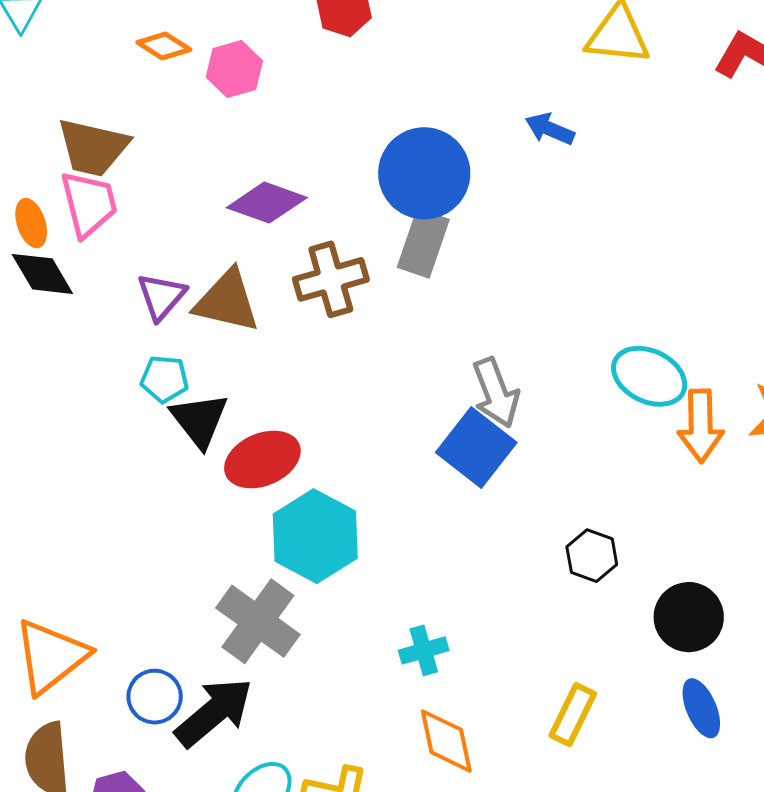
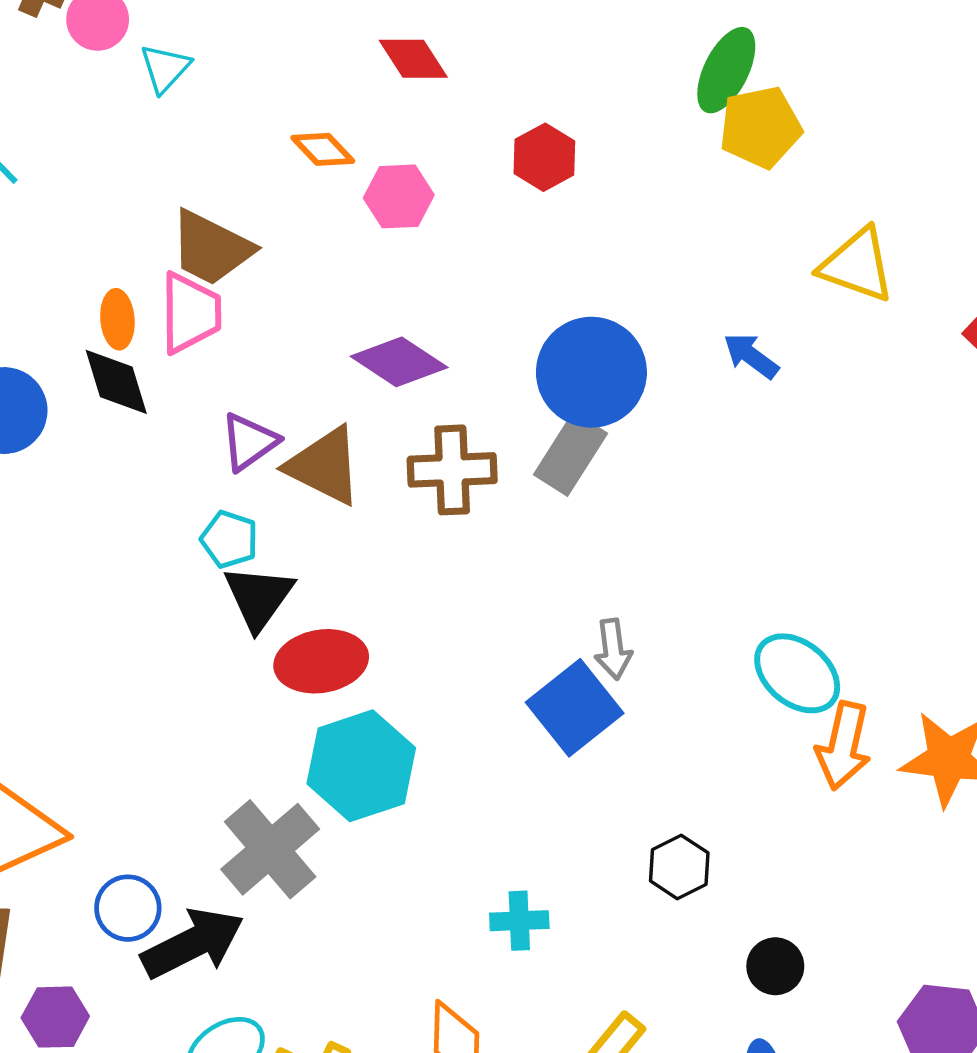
gray arrow: (496, 393) -> (613, 649), size x0.7
black circle: (689, 617) -> (775, 966), size x0.7
cyan cross: (424, 650) -> (519, 921), moved

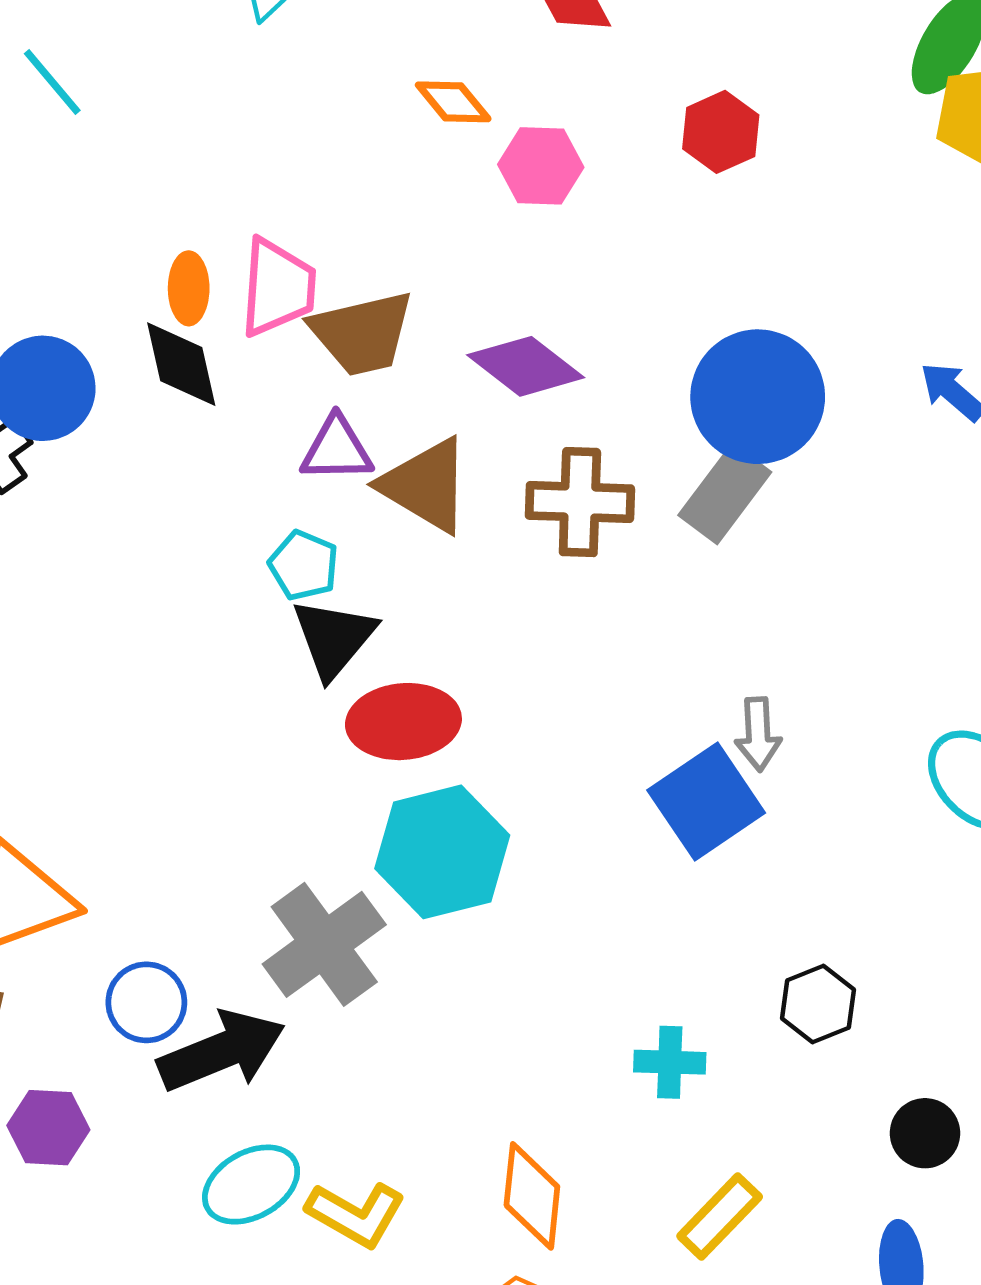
brown trapezoid: (211, 248) -> (362, 333), moved, turned -44
purple triangle: (249, 442) -> (337, 449), turned 30
cyan cross: (519, 921) -> (670, 1062), moved

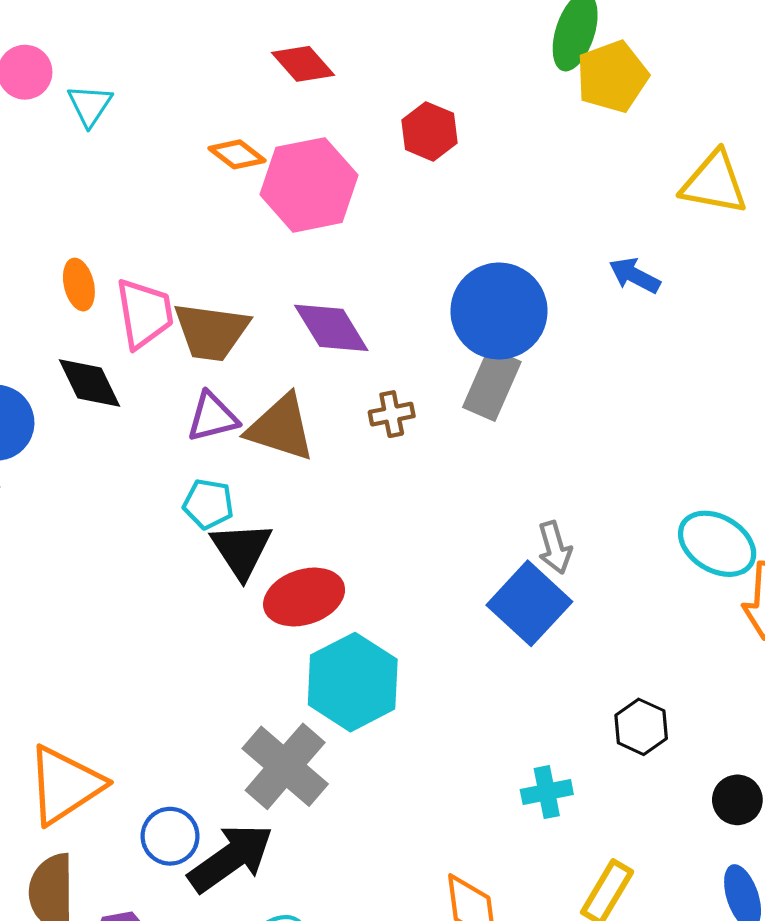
pink hexagon: (541, 166) -> (309, 185), size x1.6
orange ellipse: (189, 288) -> (79, 285), moved
brown trapezoid: (362, 333) -> (211, 332), turned 34
purple diamond: (526, 366) -> (331, 328), turned 34
brown cross: (580, 502) -> (392, 414), size x0.6

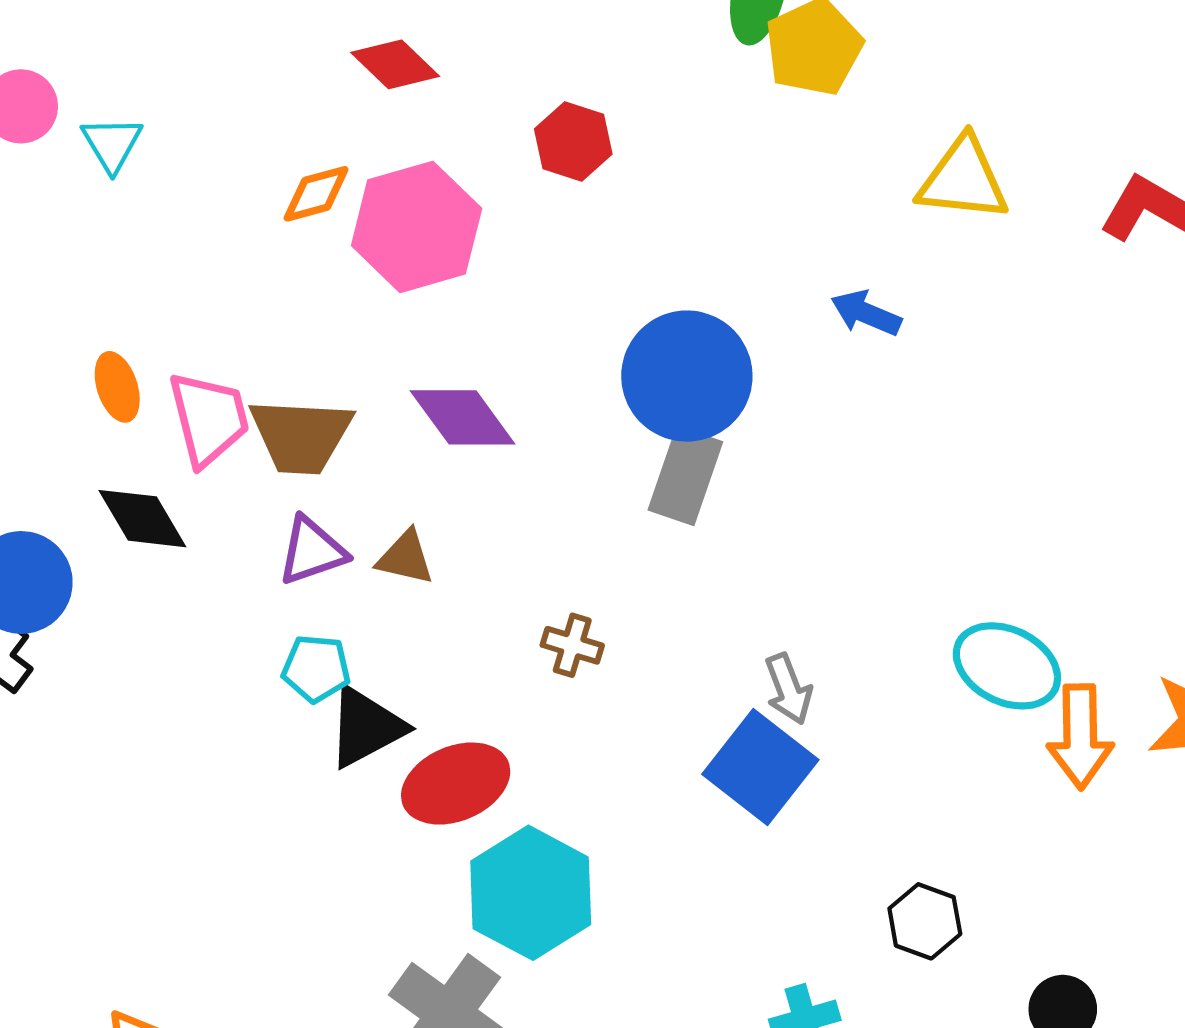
orange diamond: (237, 154) -> (316, 194), turned -48
brown cross: (392, 414) -> (572, 645), moved, turned 33
brown triangle: (281, 428) -> (405, 558), size x0.6
black triangle: (241, 550) -> (366, 727), turned 40

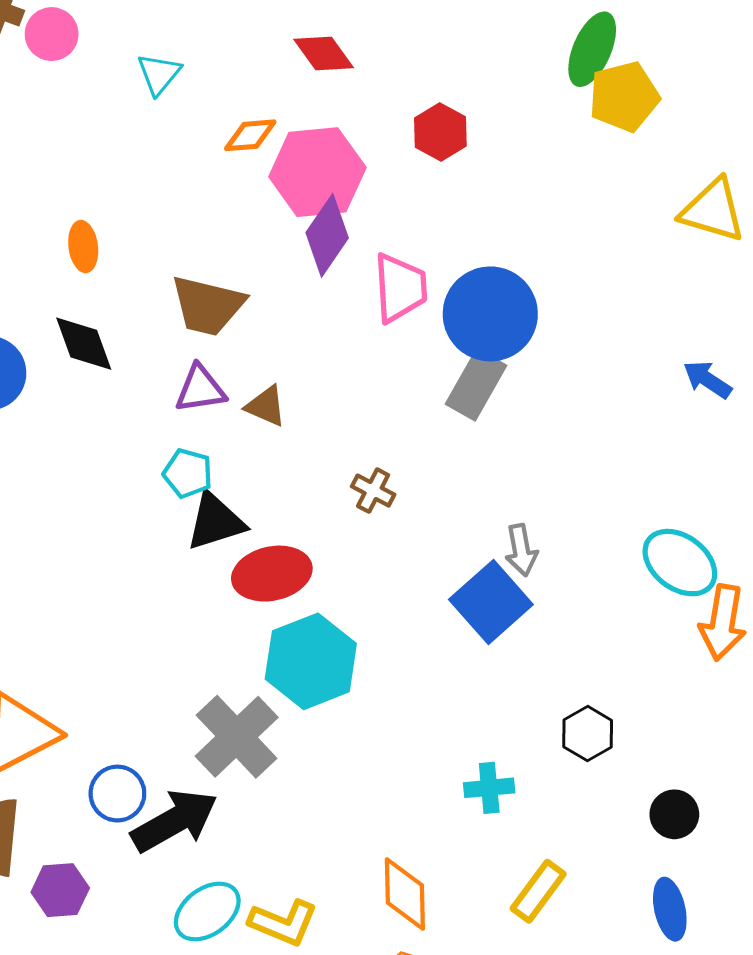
cyan triangle: (112, 144) -> (159, 74), moved
blue arrow: (866, 313) -> (707, 380), moved
purple diamond: (463, 417) -> (327, 235), moved, turned 60
pink trapezoid: (209, 419) -> (400, 288), moved

